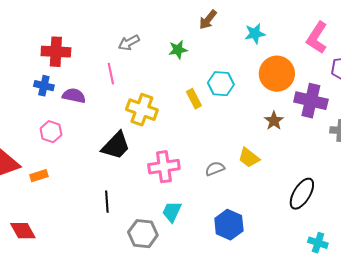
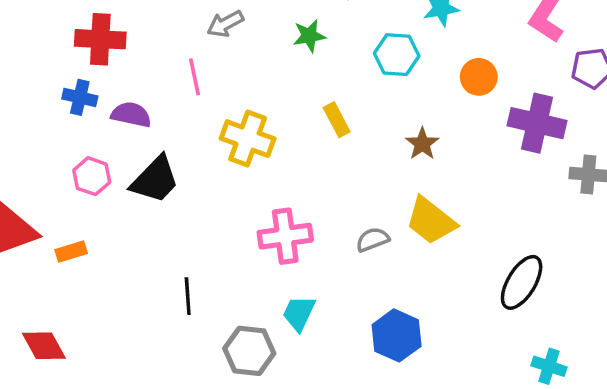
orange circle: (277, 74) -> (479, 77), size x0.6
cyan hexagon: (221, 84) -> (397, 55), moved
brown star: (274, 121) -> (422, 144), moved
black trapezoid: (116, 146) -> (155, 180), moved
yellow trapezoid: (249, 158) -> (431, 221), size x1.4

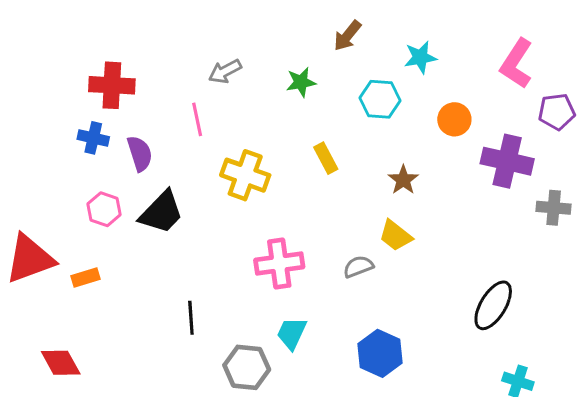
purple semicircle: (131, 115) -> (140, 153), turned 60
yellow trapezoid: (431, 221) -> (396, 236), moved, size x0.7

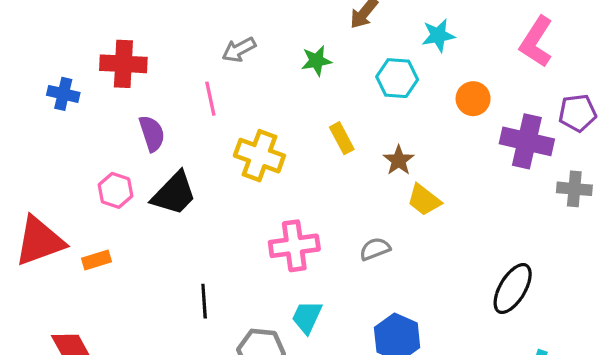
purple pentagon: (557, 112) -> (577, 113), moved
blue cross: (93, 138) -> (63, 94), moved
brown star: (403, 180) -> (399, 160), moved
yellow trapezoid: (396, 236) -> (424, 200), moved

